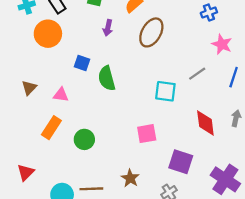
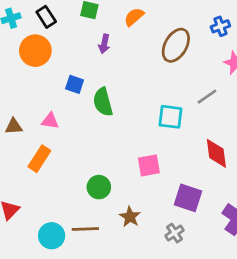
brown ellipse: (151, 32) -> (176, 45), moved
brown triangle: (29, 88) -> (14, 126), moved, turned 42
green circle: (84, 139) -> (99, 187), moved

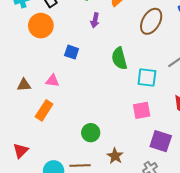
green semicircle: (103, 102) -> (119, 58), moved
pink square: (149, 165) -> (142, 110), moved

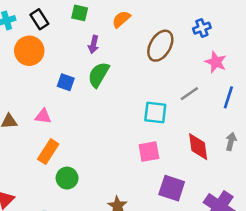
green semicircle: (119, 58) -> (99, 75), moved, turned 45
orange rectangle: (44, 110) -> (48, 152), moved
green circle: (91, 133) -> (67, 178), moved

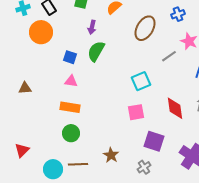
gray line: (189, 94) -> (169, 56), moved
cyan square: (155, 112) -> (141, 81), turned -30
pink triangle: (43, 116) -> (71, 81), moved
orange rectangle: (48, 152) -> (70, 107), moved, turned 66

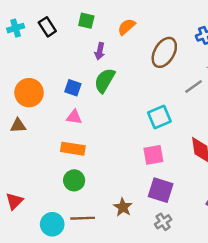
orange circle: (41, 32) -> (29, 93), moved
purple square: (154, 141) -> (161, 190), moved

